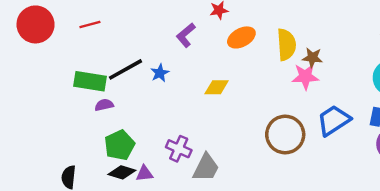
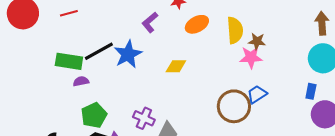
blue star: (160, 73) -> (128, 54), size x1.8
blue trapezoid: (334, 120) -> (257, 94), moved, size x0.7

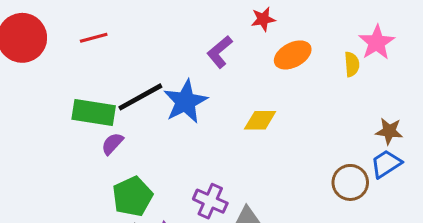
yellow semicircle: (235, 30) -> (352, 64), size x0.6
brown star: (257, 41) -> (389, 131), moved
pink star: (251, 57) -> (377, 43), moved, turned -30
purple semicircle: (81, 81) -> (112, 144), turned -35
brown circle: (234, 106) -> (350, 182), size x0.7

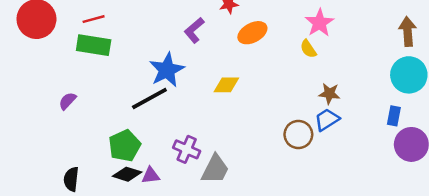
yellow semicircle: (352, 64) -> (308, 49), moved, turned 150
black line: (140, 97) -> (149, 98), moved
green rectangle: (94, 112) -> (94, 45), moved
purple semicircle: (112, 144) -> (68, 101), moved

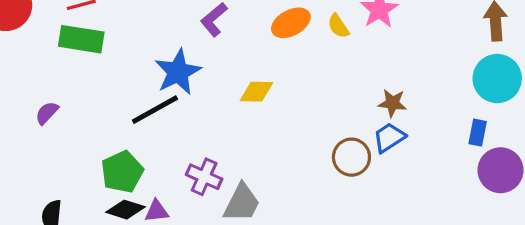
yellow semicircle: (308, 49) -> (338, 26), moved

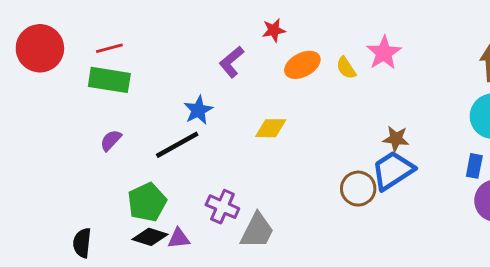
blue star: (178, 72) -> (198, 110), size x0.7
purple semicircle: (47, 113) -> (111, 140), moved
blue trapezoid: (389, 137) -> (393, 170), size x1.4

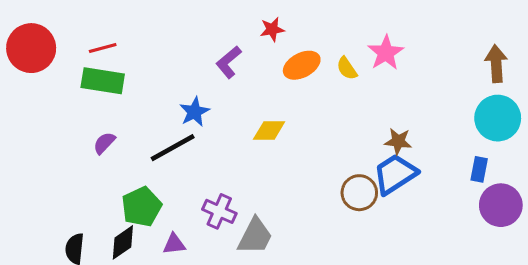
black diamond: (150, 237) -> (123, 242), moved, turned -52

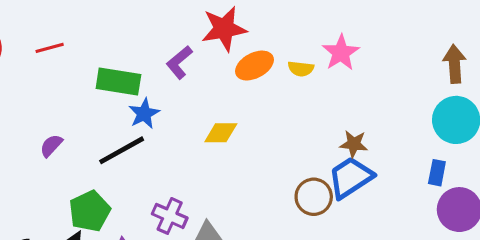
red star: (272, 29) -> (224, 29), size x1.8
yellow semicircle: (347, 68) -> (301, 69), turned -50
green rectangle: (103, 81) -> (118, 82), moved

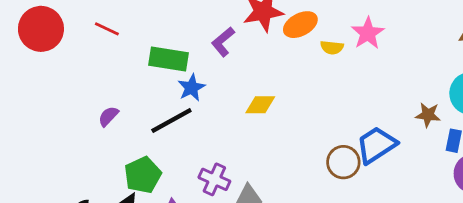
red line: (50, 48) -> (107, 29), turned 40
orange ellipse: (254, 66) -> (300, 25), moved
brown star: (354, 144) -> (428, 115), moved

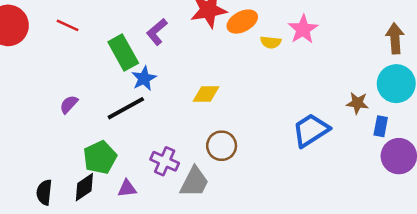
purple L-shape: (223, 42) -> (157, 32), moved
green rectangle: (169, 59) -> (123, 53), turned 52
brown circle: (343, 162) -> (222, 146), moved

